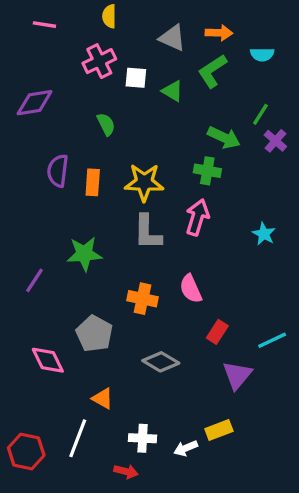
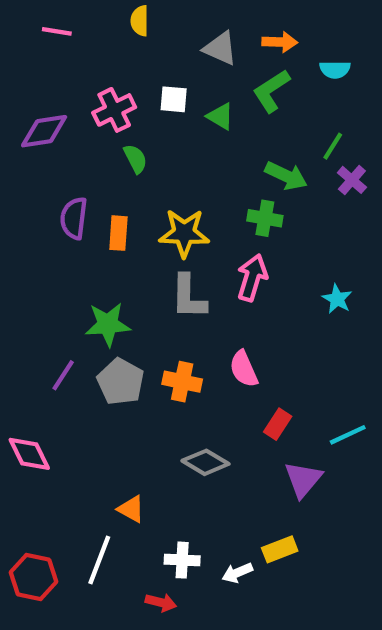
pink cross: (99, 61) -> (114, 110), moved
purple line: (35, 280) -> (63, 375), moved
gray pentagon: (94, 334) -> (121, 382), moved
pink diamond: (48, 360) -> (29, 454), moved

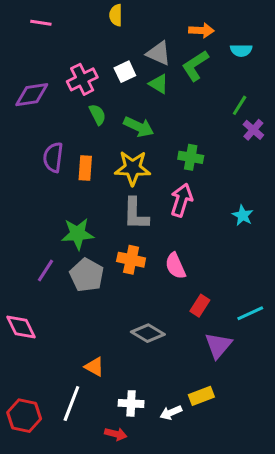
yellow semicircle: (140, 21) -> (116, 15), moved
gray triangle: (220, 48) -> (159, 53), moved
white square: (174, 99) -> (125, 72), turned -30
green arrow: (286, 176) -> (139, 127), moved
orange cross: (182, 382) -> (131, 260), moved

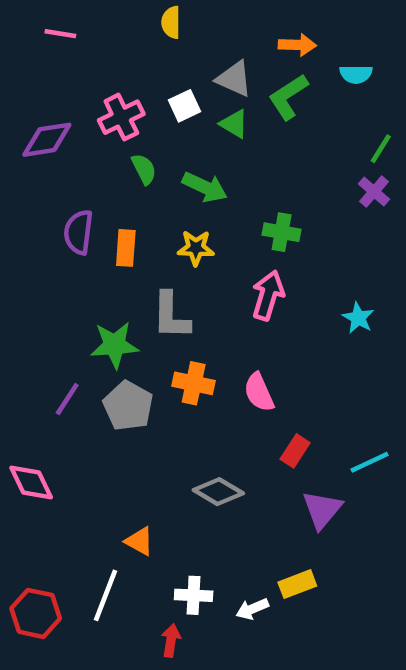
green line: (240, 105) -> (381, 149), moved
yellow star: (133, 168) -> (196, 248), size x0.7
gray L-shape: (136, 214) -> (171, 316), moved
red arrow: (116, 434) -> (171, 640), turned -95

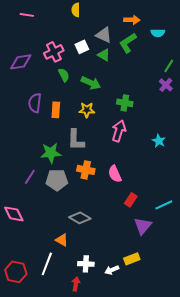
gray pentagon: (128, 406) -> (57, 180), turned -30
gray diamond: (218, 492) -> (80, 218), moved

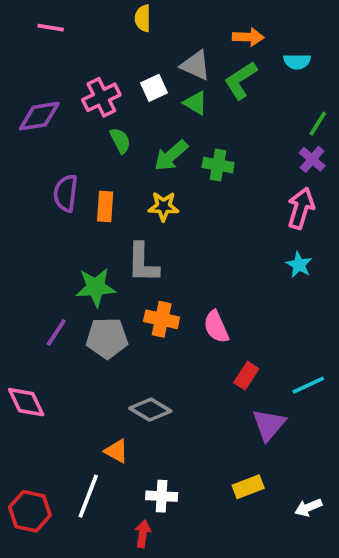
green arrow: (91, 83) -> (171, 156), turned 114
green cross: (125, 103) -> (218, 165), moved
pink arrow: (119, 131) -> (301, 208), moved
white arrow: (112, 270) -> (308, 507), moved

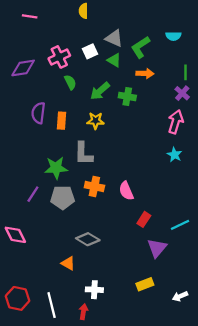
orange arrow: (248, 37) -> (145, 73), moved
green line: (318, 124) -> (185, 72), turned -32
white line: (88, 496) -> (52, 305), moved, turned -35

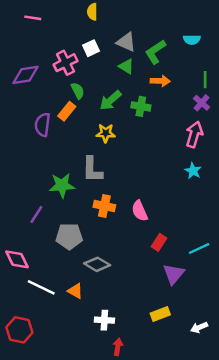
white square: (90, 51) -> (91, 48), moved
orange rectangle: (61, 121) -> (67, 111), moved, turned 35
gray pentagon: (63, 197) -> (69, 236), moved
white line: (52, 305) -> (41, 287), moved, turned -50
red arrow: (83, 312) -> (118, 347), moved

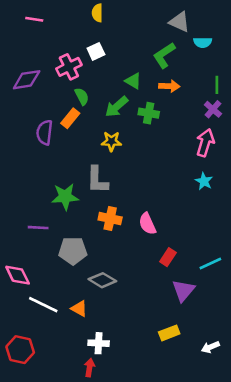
gray triangle: (126, 42) -> (180, 22), moved
green triangle: (126, 66) -> (133, 81), moved
purple line: (36, 214) -> (38, 228), turned 60
white cross: (104, 320) -> (99, 343), moved
red arrow: (118, 347) -> (90, 368), moved

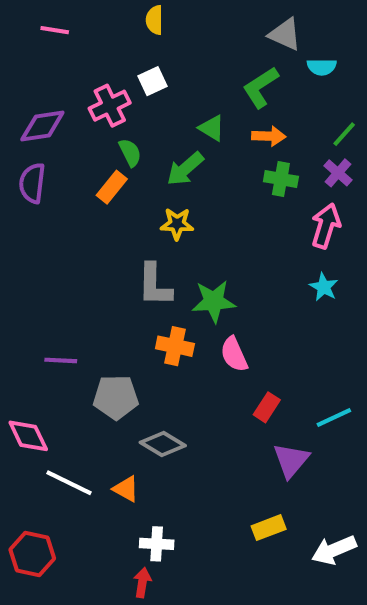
green line: (217, 85) -> (344, 134), turned 42
green cross: (149, 113) -> (281, 179), moved
purple semicircle: (45, 132) -> (32, 183), moved
green star: (65, 197) -> (214, 301), moved
white arrow: (210, 347) -> (334, 550), size x1.5

